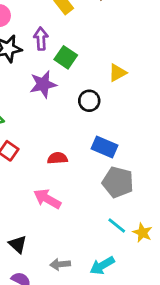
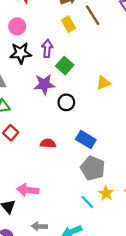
black circle: (89, 101) -> (66, 102), moved
pink arrow: (47, 199) -> (28, 190), moved, turned -30
yellow star: (142, 233) -> (106, 193), moved

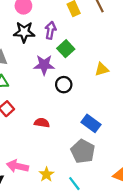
blue rectangle: (86, 139) -> (91, 123), moved
yellow star: (106, 193) -> (47, 174), moved

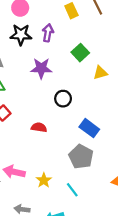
green square: (66, 49) -> (80, 53), moved
black circle: (64, 85) -> (63, 99), moved

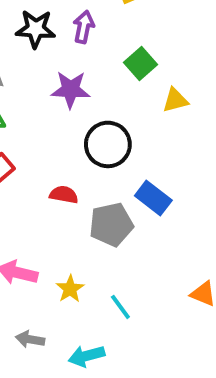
black circle: (63, 99) -> (108, 144), size x1.5
gray pentagon: (81, 157) -> (111, 224), moved, turned 30

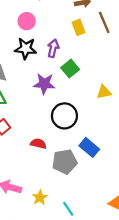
green square: (140, 63) -> (70, 69), moved

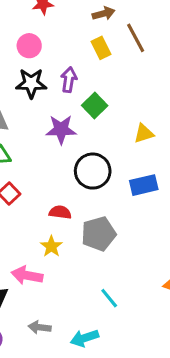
blue rectangle: (89, 147) -> (144, 185), moved, turned -48
yellow star: (40, 198) -> (51, 246), moved

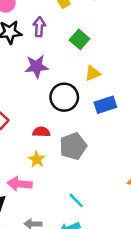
green square: (95, 105) -> (80, 39), moved
yellow triangle: (144, 133) -> (93, 73), moved
cyan line: (109, 298) -> (76, 200), moved

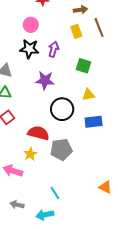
green square: (80, 39) -> (83, 66), turned -35
red semicircle: (41, 132) -> (38, 133), size x1.5

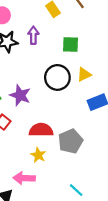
purple star: (45, 80) -> (20, 95), moved, turned 30
black circle: (62, 109) -> (57, 77), moved

